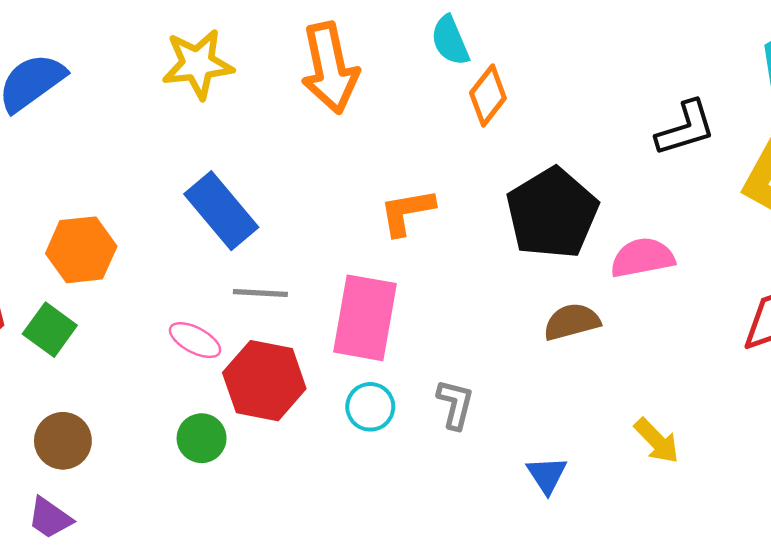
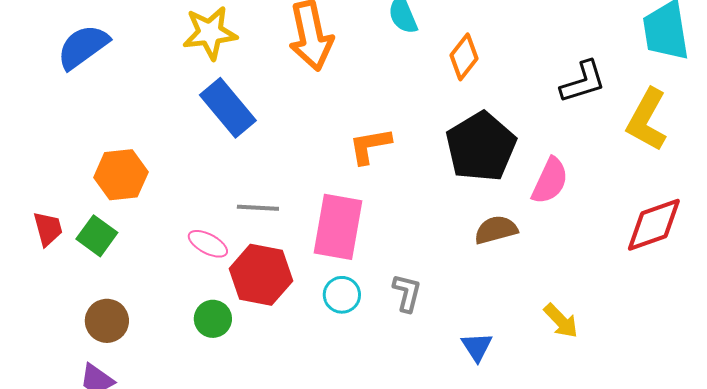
orange diamond: (488, 95) -> (464, 57), moved
blue rectangle: (221, 211) -> (228, 108), moved
pink semicircle: (642, 258) -> (550, 181), turned 126

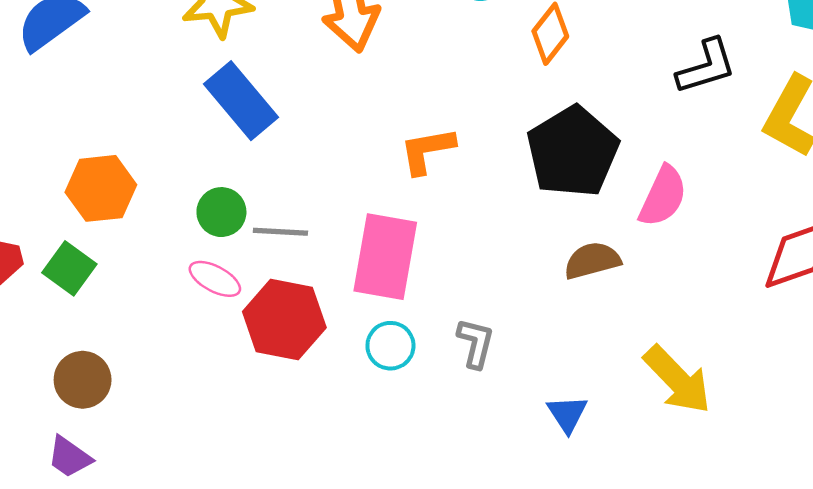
green circle: (213, 319) -> (221, 212), moved
yellow arrow: (561, 321) -> (677, 380), size x1.5

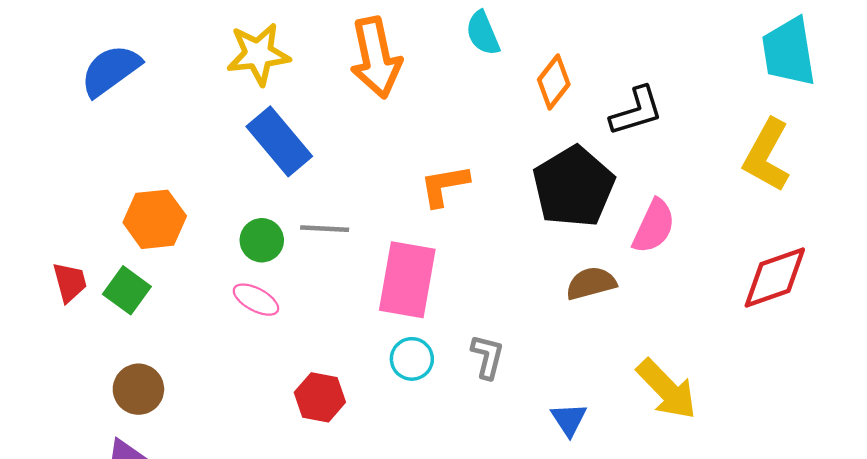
black L-shape: (706, 67) -> (636, 111), moved
gray line: (280, 232) -> (325, 229), moved
red hexagon: (284, 320) -> (320, 397), moved, size x0.7

